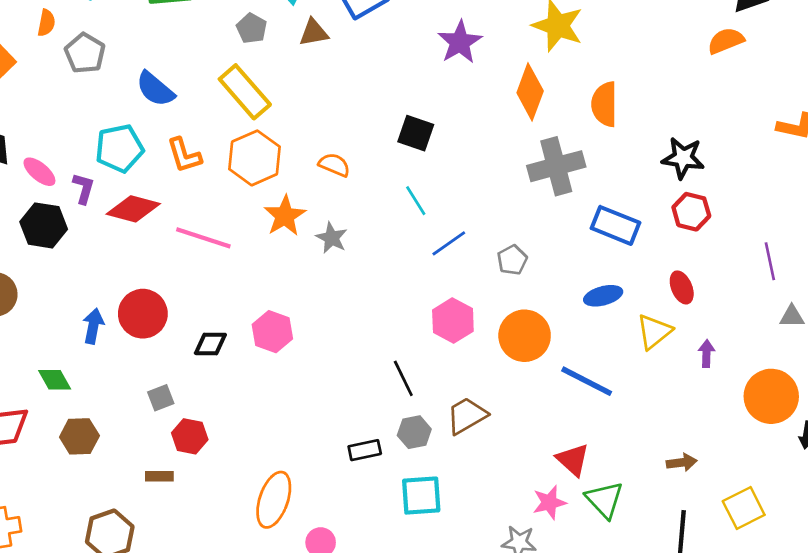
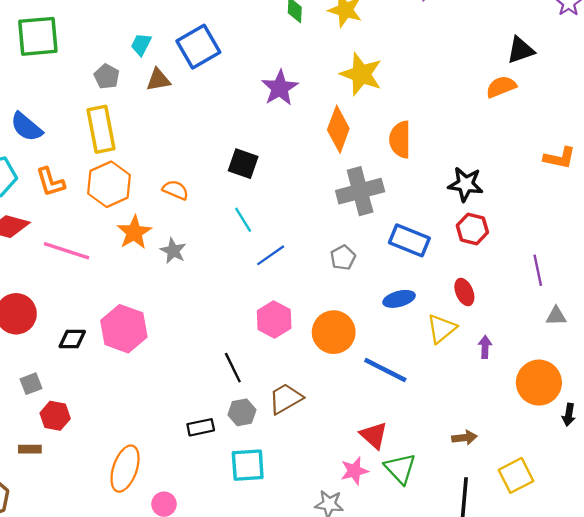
yellow rectangle: (245, 92) -> (101, 129), turned 30
gray pentagon: (512, 260) -> (343, 258), moved
pink hexagon: (272, 332) -> (124, 329), size x1.4

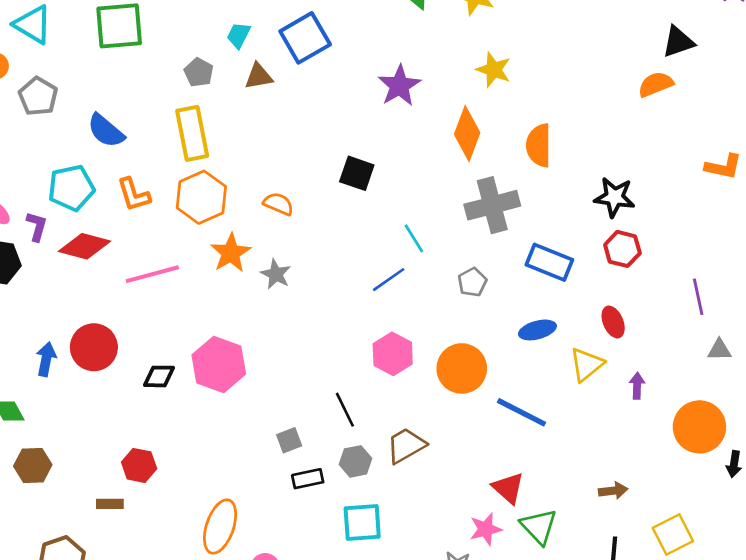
yellow star: (361, 74) -> (494, 70), size x0.7
cyan line: (243, 220) -> (414, 238), moved
pink line: (67, 251) -> (152, 274), turned -33
gray square: (31, 384) -> (289, 440), moved

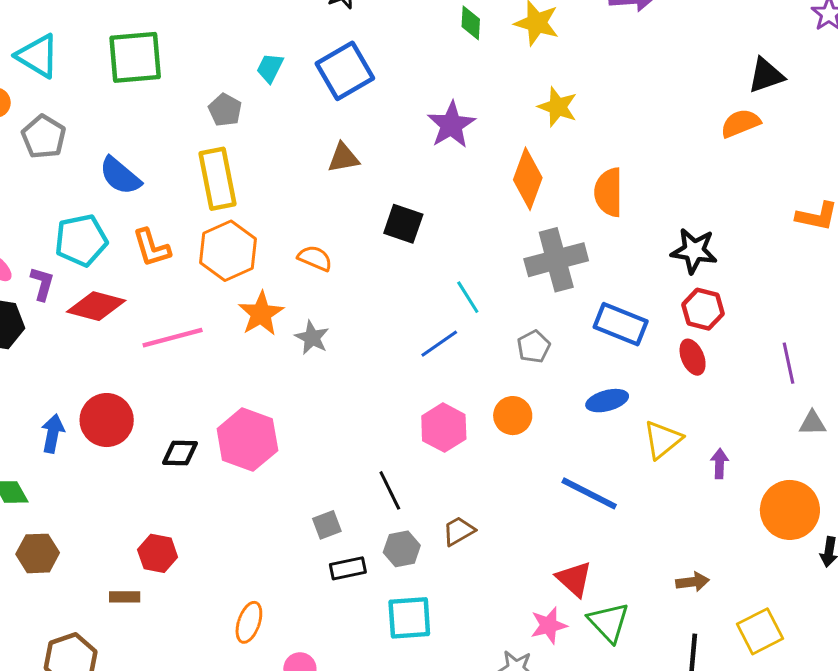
brown triangle: (259, 76) -> (343, 158), moved
red ellipse: (613, 322) -> (693, 357), moved
orange circle: (462, 368) -> (513, 416), moved, size x0.7
brown trapezoid: (406, 446) -> (459, 531), size x0.7
orange ellipse: (220, 527) -> (249, 622), size x0.7

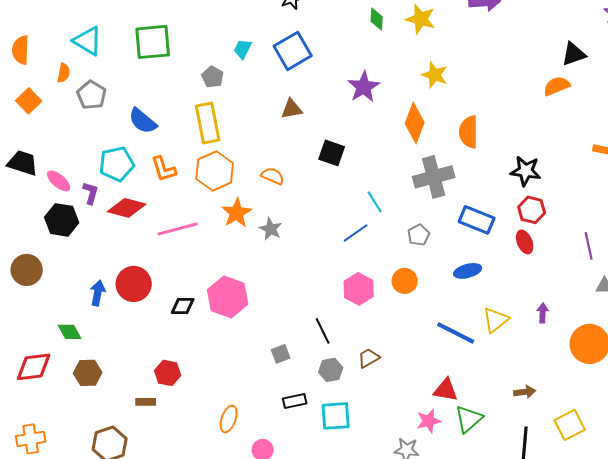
yellow triangle: (663, 440) -> (496, 320), moved
black rectangle: (348, 568) -> (295, 401), moved
red triangle: (574, 579) -> (446, 390), turned -32
green triangle: (609, 622) -> (469, 419), turned 32

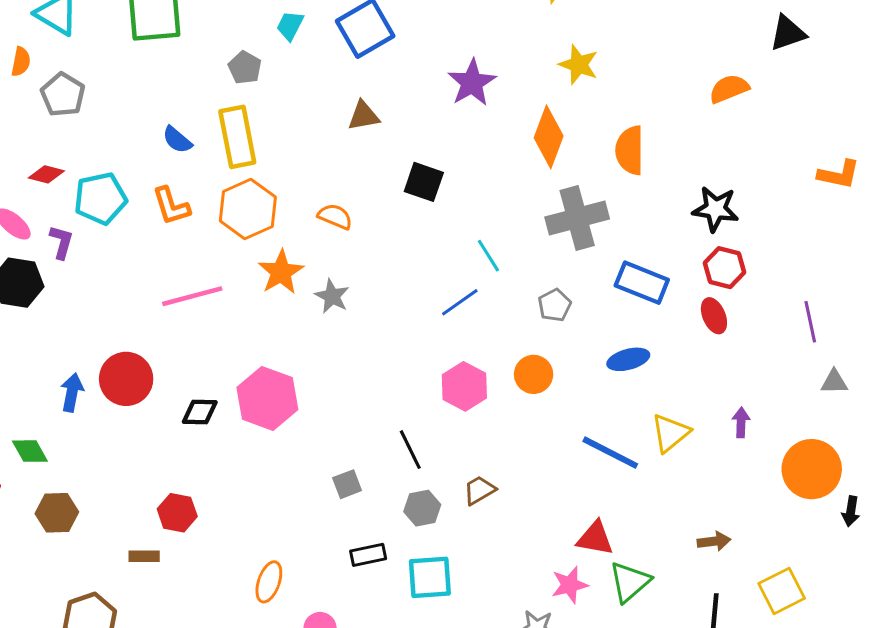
orange semicircle: (557, 86) -> (729, 89), moved
blue semicircle: (143, 121) -> (177, 140), moved, size x0.7
red diamond: (127, 208) -> (46, 174), moved, size x0.6

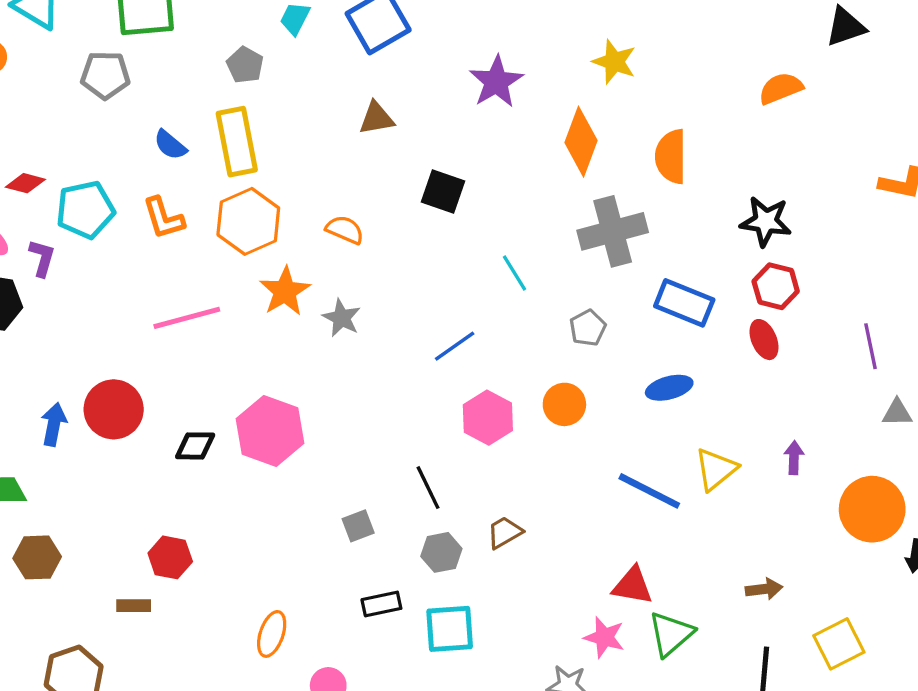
gray pentagon: (63, 95) -> (105, 75), moved, turned -30
blue line: (460, 302) -> (455, 346), moved
pink star: (570, 585) -> (604, 637), turned 30

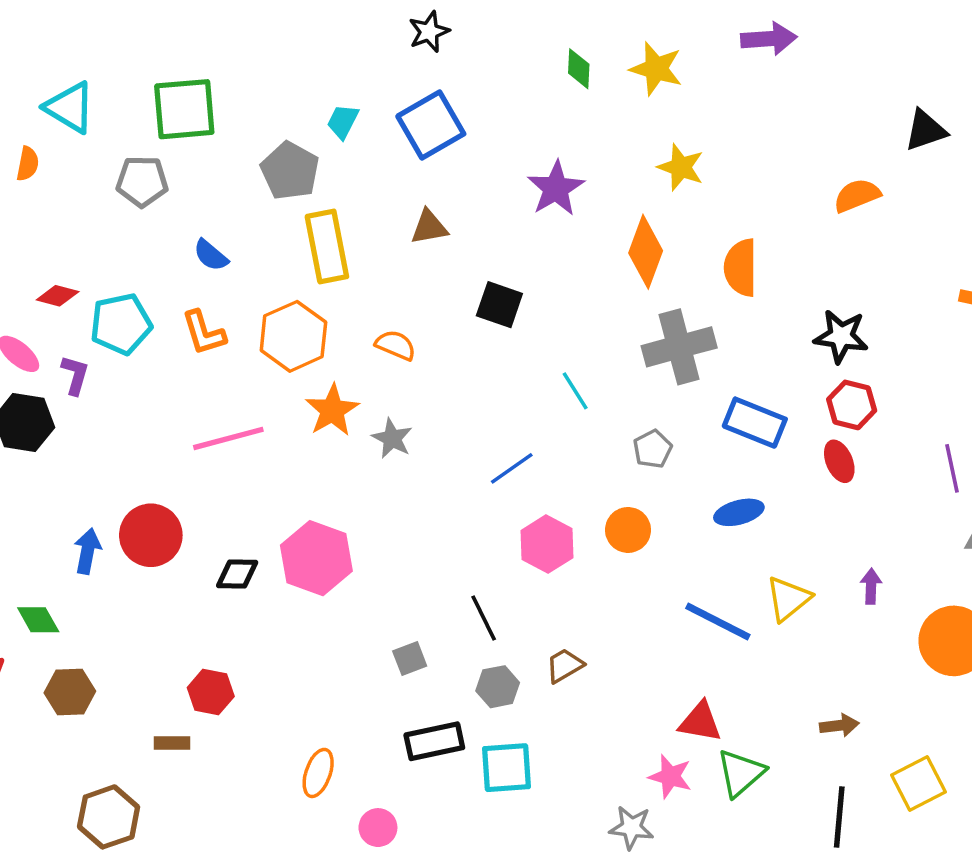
gray pentagon: (245, 65) -> (290, 171), size x1.5
yellow rectangle: (237, 142) -> (327, 246), moved
black rectangle: (381, 604) -> (434, 741), size x1.4

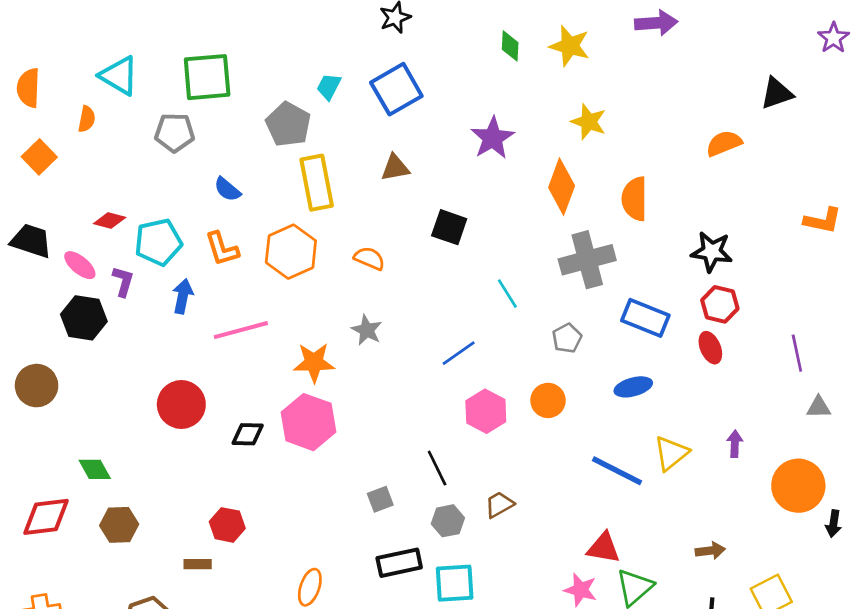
orange star: (332, 410) -> (314, 363), moved, turned 30
blue arrow: (87, 551) -> (183, 296), moved

